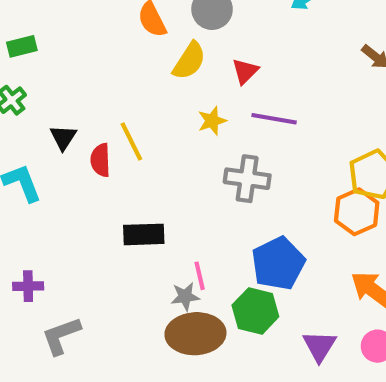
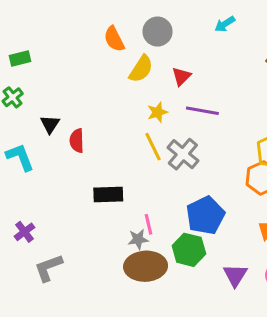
yellow line: (131, 141) -> (153, 147), moved
gray cross: (247, 179) -> (183, 154), turned 32
purple cross: (28, 286) -> (24, 232), turned -36

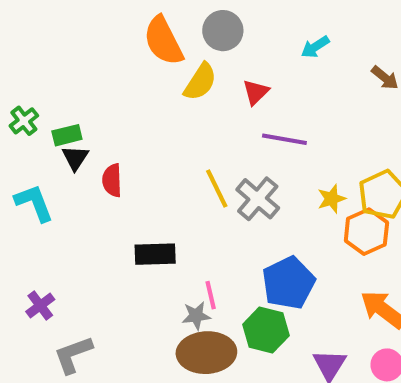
cyan arrow: (225, 24) -> (315, 47), moved
orange semicircle: (114, 39) -> (163, 41), size x1.4
green rectangle: (20, 58) -> (67, 135), moved
yellow star: (158, 112) -> (332, 199), moved

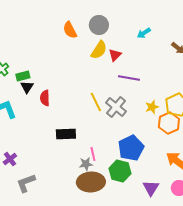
orange semicircle: (163, 41) -> (70, 30), size x0.7
yellow semicircle: (200, 82) -> (99, 50), moved

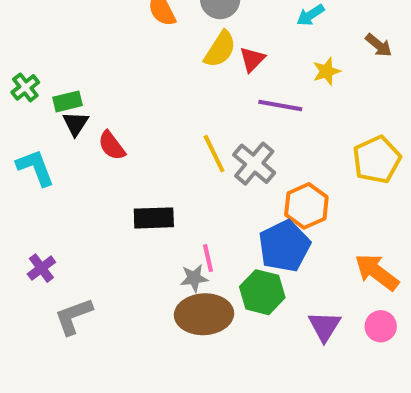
red semicircle: (45, 98) -> (112, 146), turned -35
yellow star: (152, 107) -> (326, 71), moved
orange hexagon: (169, 123) -> (306, 206), moved

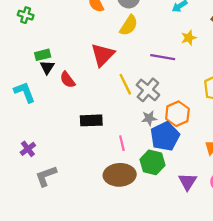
red triangle: (252, 59) -> (103, 55), moved, size x1.6
green cross: (25, 87) -> (26, 15), moved, turned -35
gray star: (194, 278) -> (149, 118), moved

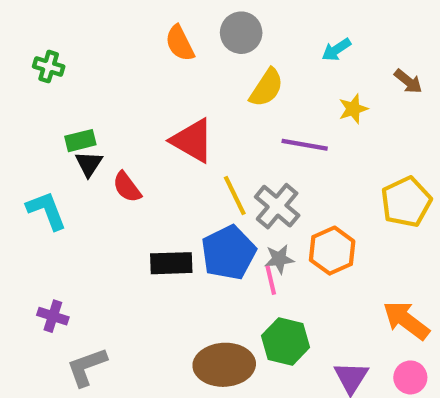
yellow semicircle: (129, 25) -> (267, 88), moved
red triangle: (103, 55) -> (192, 141), turned -45
blue pentagon: (165, 136) -> (228, 253), moved
pink line: (122, 143) -> (271, 280), moved
purple cross: (28, 149) -> (53, 316), turned -35

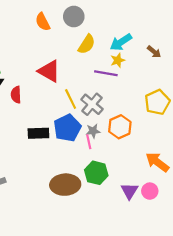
cyan arrow: (336, 50) -> (121, 42), moved, size x1.5
brown arrow: (408, 81) -> (154, 52), moved
yellow star: (353, 109) -> (118, 60), moved
red semicircle: (127, 187) -> (16, 95), turned 35
pink circle: (410, 377) -> (150, 191), moved

